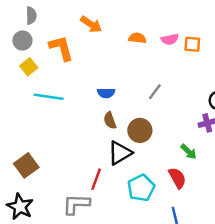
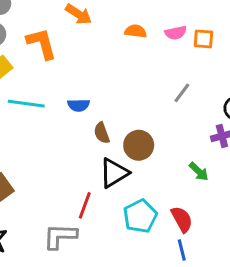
gray line: (155, 92) -> (182, 93), moved
blue semicircle: (106, 93) -> (79, 105), moved
red semicircle: (177, 178) -> (182, 219), moved

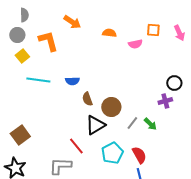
pink semicircle: (176, 33) -> (135, 44), moved
orange square: (203, 39) -> (153, 30), moved
gray line: (182, 93) -> (132, 123), moved
red line: (85, 205) -> (76, 146), turned -60

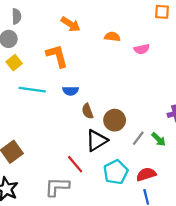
orange square: (153, 30) -> (162, 12), moved
orange L-shape: (48, 41) -> (57, 56), moved
red semicircle: (139, 155) -> (146, 174), turned -78

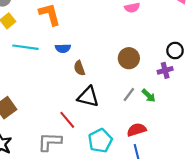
brown circle: (115, 120) -> (129, 58), moved
black triangle: (97, 140) -> (88, 97), turned 45
cyan pentagon: (116, 172) -> (100, 141), moved

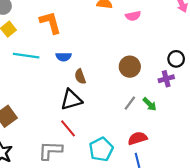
black triangle: (88, 97) -> (71, 100), moved, turned -30

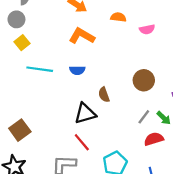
orange L-shape: (50, 22) -> (82, 36), moved, turned -45
brown semicircle: (80, 77) -> (104, 95), moved
red semicircle: (138, 138) -> (154, 139), moved

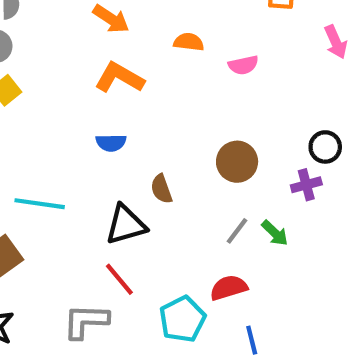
cyan line: (40, 69) -> (40, 204), moved
red semicircle: (154, 139) -> (229, 288), moved

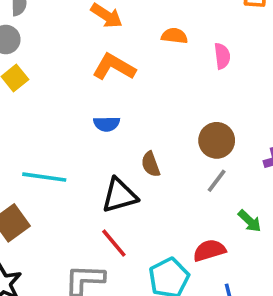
pink semicircle: (243, 65) -> (222, 56), turned -85
gray line: (237, 231) -> (217, 181), moved
green arrow: (275, 233) -> (250, 221), moved

